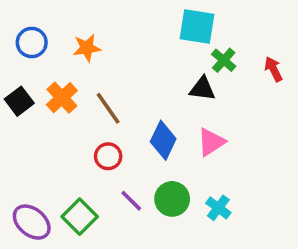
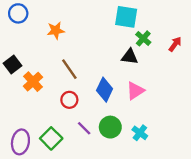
blue circle: (32, 42) -> (18, 13), moved
red arrow: (273, 69) -> (175, 44), turned 63
orange cross: (62, 98) -> (33, 82), moved
purple ellipse: (32, 222) -> (20, 142), turned 60

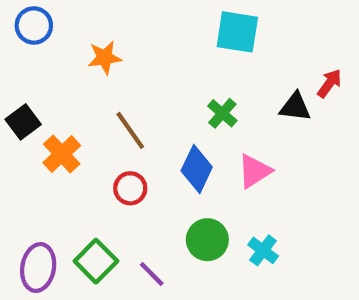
green cross: (143, 38) -> (222, 113), moved
black triangle: (130, 57) -> (295, 107), moved
purple line: (84, 128) -> (152, 274), moved

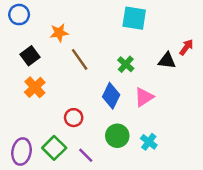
black square: (23, 122) -> (30, 56), moved
brown line: (130, 130) -> (80, 59), moved
red circle: (130, 188) -> (74, 118), moved

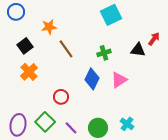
cyan square: (134, 18) -> (111, 15), turned -35
green cross: (126, 64) -> (104, 53), turned 32
green circle: (117, 136) -> (98, 128), moved
cyan cross: (149, 142) -> (127, 124), moved

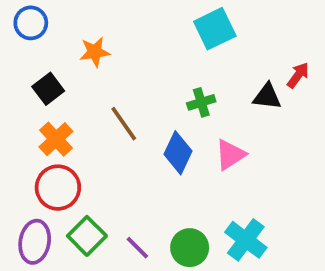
brown line: (66, 49) -> (124, 124), moved
red circle: (61, 97) -> (58, 188), moved, size x1.5
cyan cross: (127, 124) -> (246, 240), size x1.5

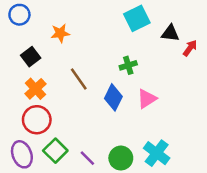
black triangle: (267, 97) -> (170, 33), moved
purple ellipse: (35, 242) -> (22, 154), turned -30

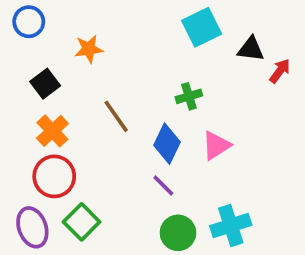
cyan cross: (157, 153) -> (231, 226), turned 35
purple line: (87, 158) -> (163, 185), moved

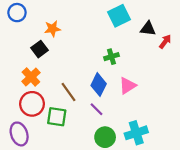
black square: (45, 84) -> (40, 49), moved
brown line: (116, 116) -> (69, 92), moved
green square: (82, 222) -> (57, 117), moved, turned -36

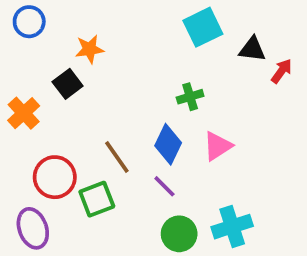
orange cross: (31, 77) -> (24, 113), moved
green square: (57, 117) -> (97, 199), turned -30

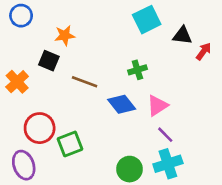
black square: (68, 84) -> (49, 61), turned -30
blue diamond: (168, 144) -> (122, 104), turned -64
brown line: (117, 157) -> (85, 82), moved, turned -35
purple line: (164, 186) -> (165, 135), moved

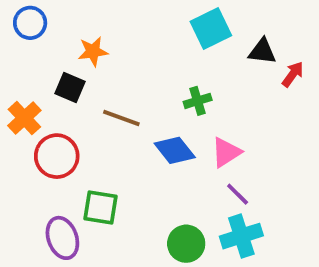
red circle: (40, 128) -> (57, 156), moved
green square: (70, 144) -> (100, 207), turned 30
purple ellipse: (24, 165) -> (62, 238), moved

